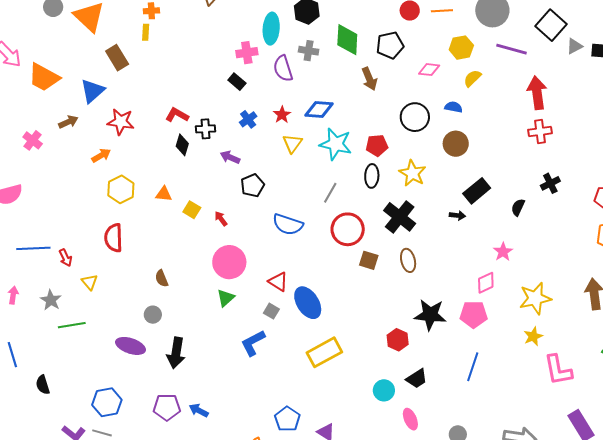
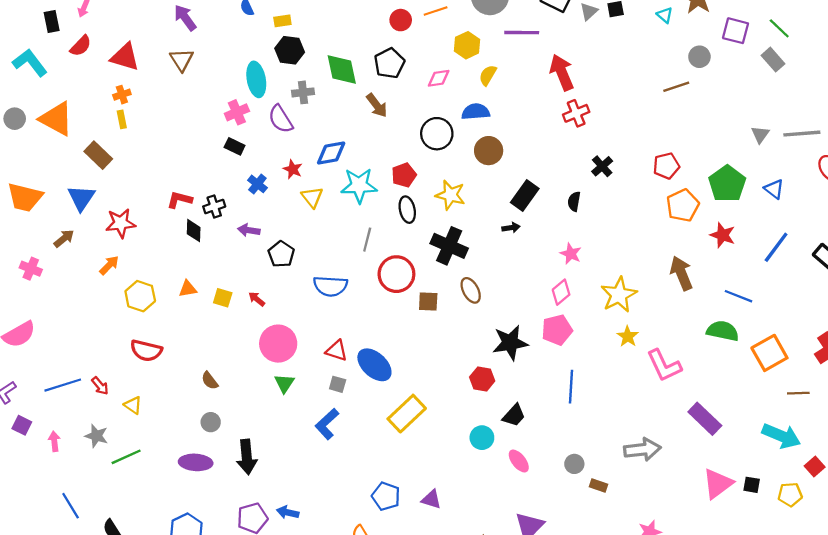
blue semicircle: (453, 107) -> (476, 112), size x1.4
red semicircle: (114, 238) -> (146, 351), turned -60

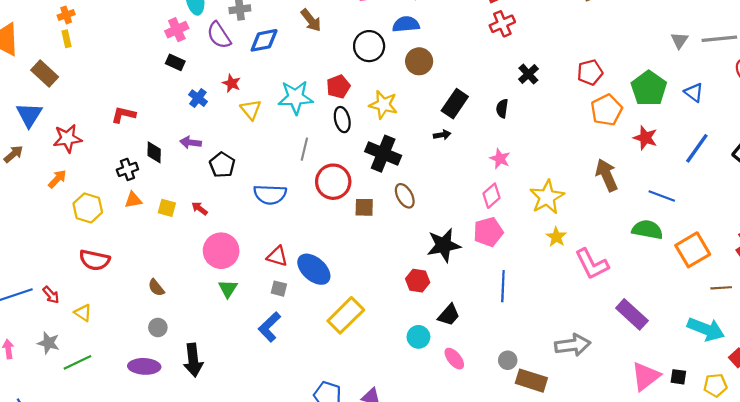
blue diamond: (331, 153) -> (264, 40), moved
black cross: (214, 207) -> (127, 169), moved
black diamond: (194, 231) -> (154, 152), moved
brown rectangle: (599, 486) -> (531, 381), size x1.8

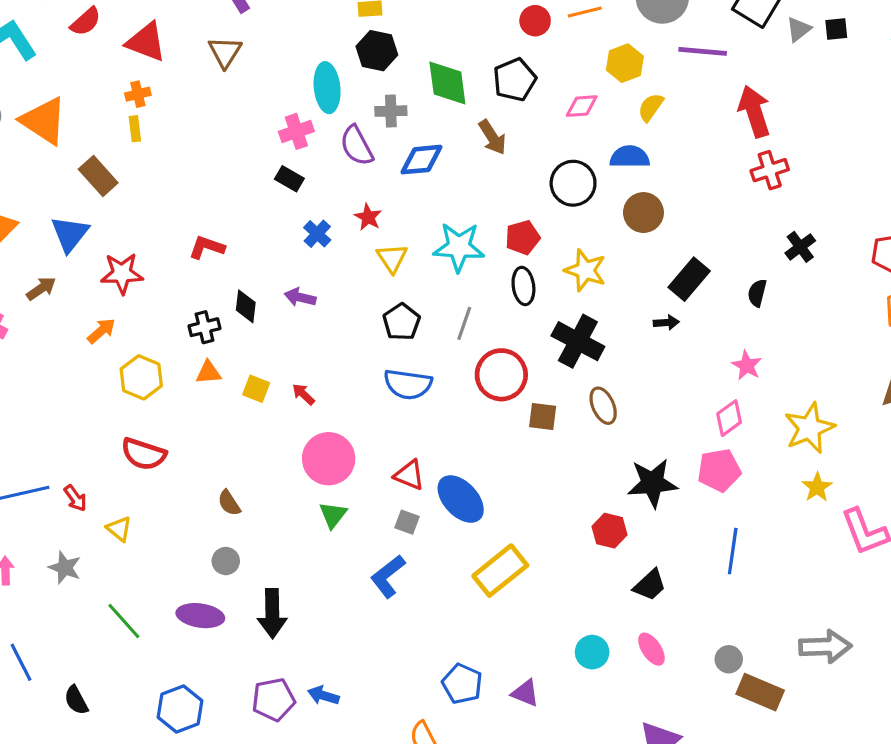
black pentagon: (222, 165) -> (402, 322), moved
cyan circle: (418, 337) -> (592, 652), moved
green line: (77, 362) -> (124, 621), moved, turned 68

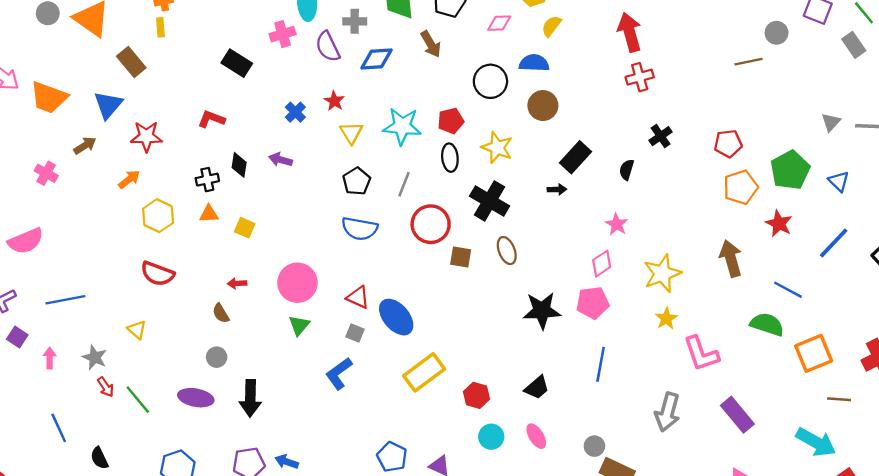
black rectangle: (289, 179) -> (237, 63), moved, size x1.4
red arrow: (303, 394) -> (237, 283), moved, turned -48
red arrow: (75, 498) -> (106, 387), moved
red hexagon: (609, 531) -> (477, 395), moved
gray arrow: (825, 647) -> (667, 412), moved, turned 105

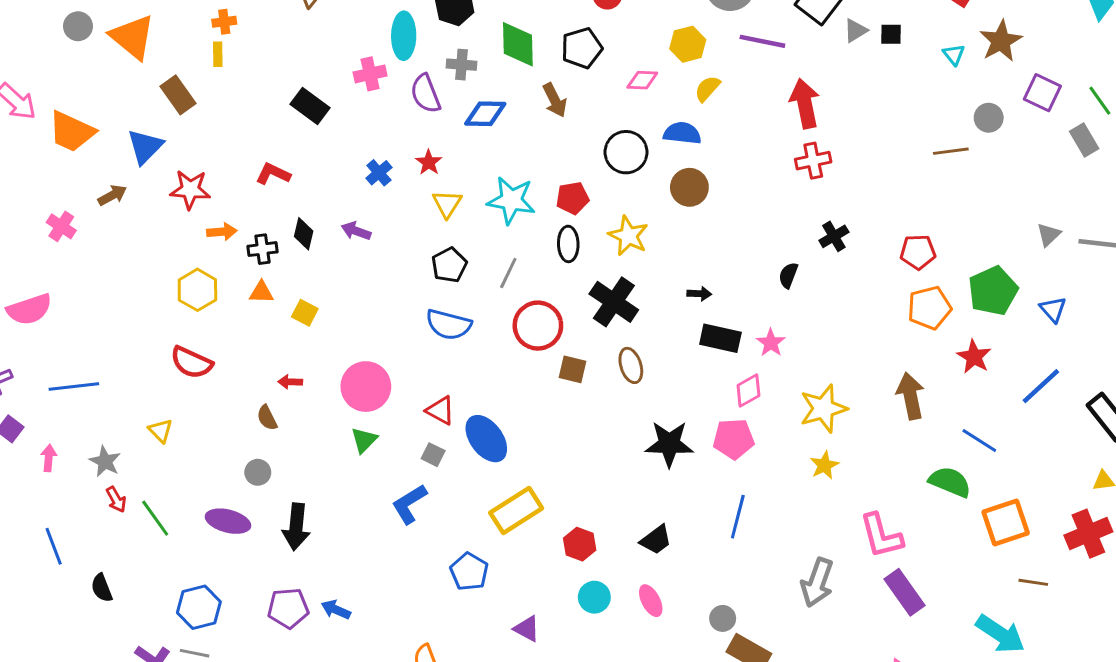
black rectangle: (575, 157) -> (720, 338), moved, turned 56
orange arrow: (129, 179) -> (222, 232), moved, turned 30
pink L-shape: (701, 354) -> (881, 536), moved
blue pentagon: (392, 457) -> (469, 572), moved

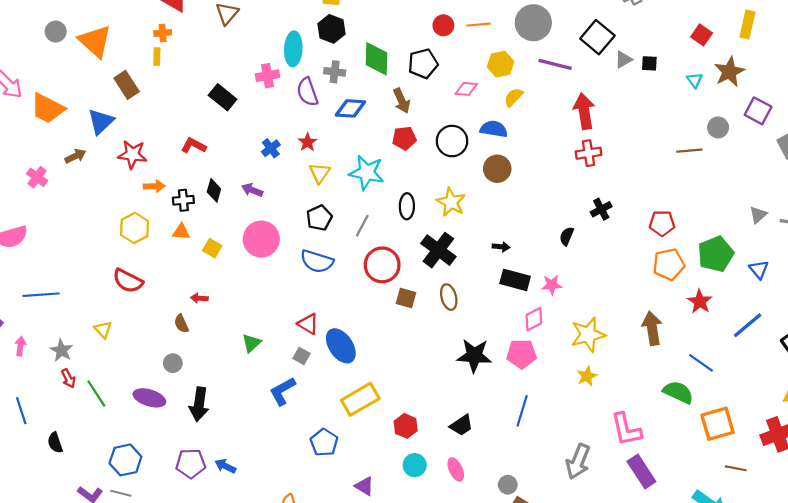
red pentagon: (573, 198) -> (404, 138), moved
pink star: (771, 343) -> (552, 285), turned 30
pink circle: (366, 387) -> (261, 239), moved

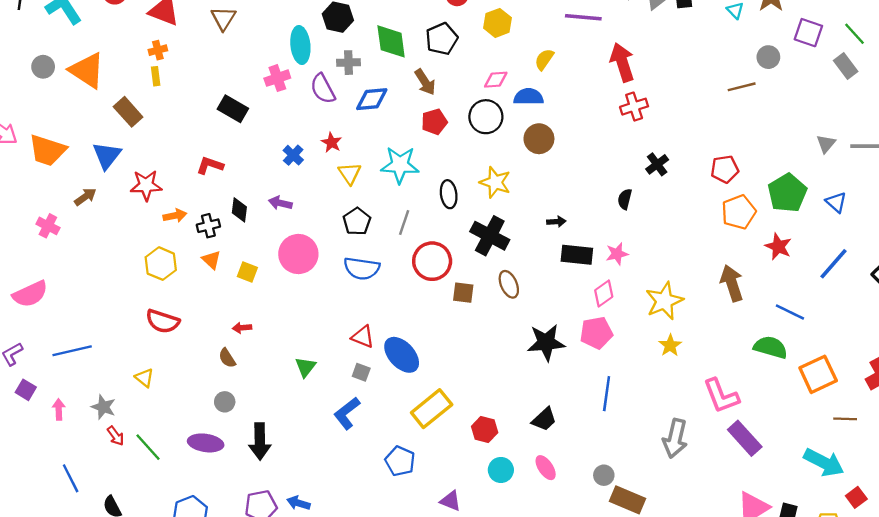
yellow hexagon: (501, 64) -> (497, 23), moved
pink diamond: (466, 89) -> (496, 80), moved
orange triangle: (181, 232) -> (211, 260), turned 48

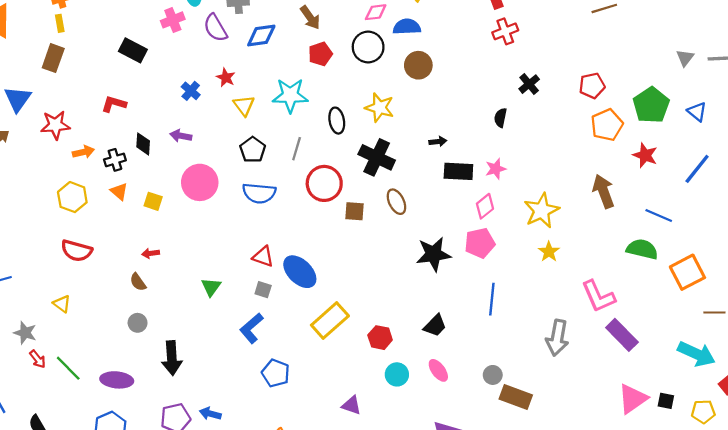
brown rectangle: (128, 112) -> (53, 58), moved, turned 64
purple ellipse: (206, 443) -> (117, 380), moved
blue pentagon: (400, 461) -> (276, 373), moved

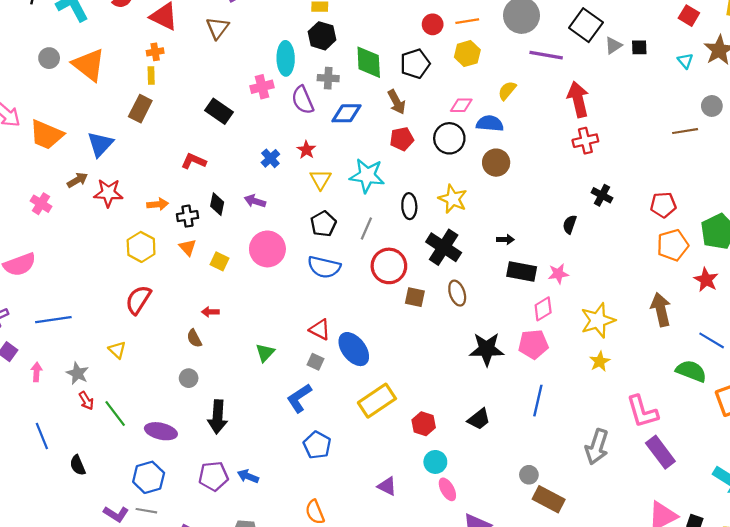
black cross: (529, 84) -> (602, 195), turned -30
red star: (55, 125) -> (108, 193), moved
red semicircle: (77, 251) -> (138, 300), turned 100
pink ellipse: (438, 370) -> (447, 489), moved

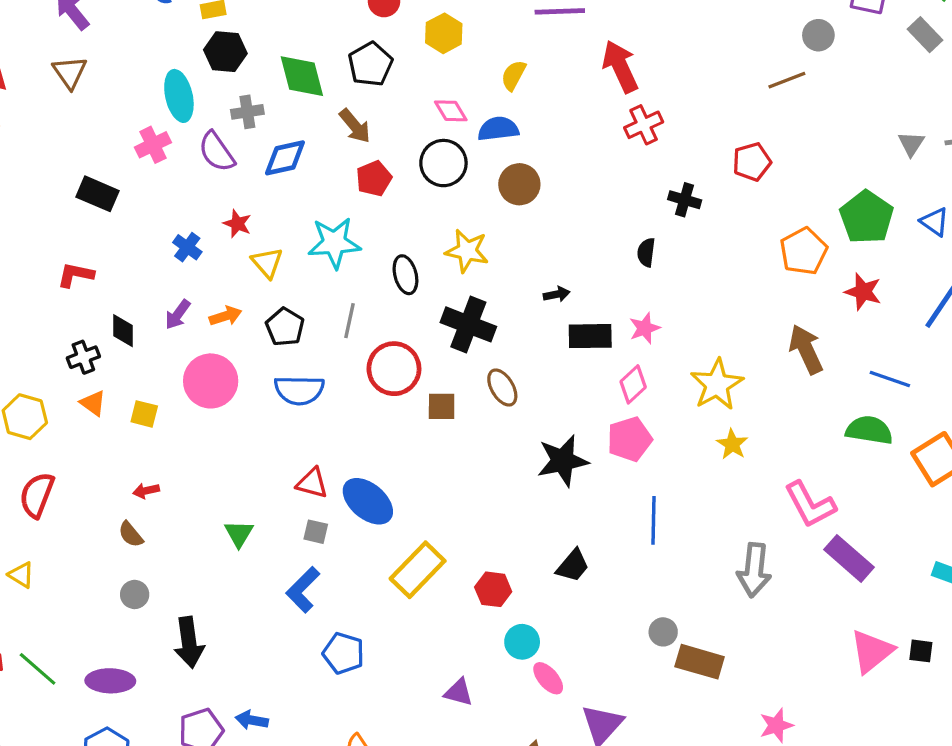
pink diamond: (461, 105) -> (451, 111), turned 70
purple arrow: (255, 201) -> (178, 314), turned -60
orange arrow: (158, 204) -> (226, 316), moved
red pentagon: (663, 205) -> (752, 162), moved

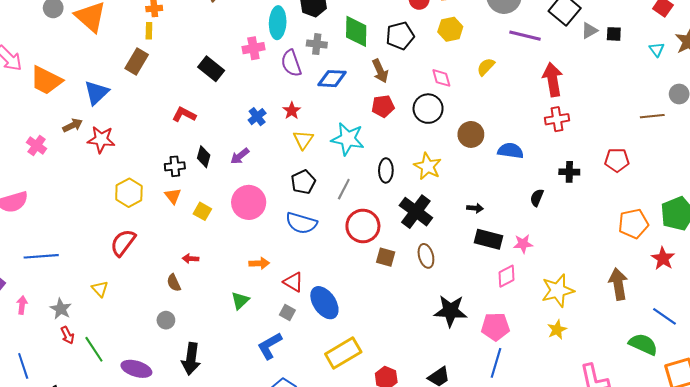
blue semicircle: (498, 129) -> (511, 151), moved
black cross: (685, 200) -> (569, 172), turned -30
orange arrow: (226, 316) -> (259, 263), moved
pink pentagon: (630, 439) -> (495, 327), moved

